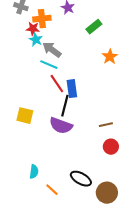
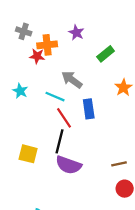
cyan star: (36, 40) -> (20, 91), moved
gray arrow: (52, 50) -> (72, 80), moved
blue rectangle: (72, 89) -> (89, 109), moved
black line: (65, 106) -> (59, 141), moved

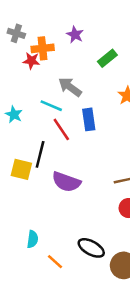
cyan star: (20, 91) -> (14, 114), moved
black line: (59, 141) -> (40, 154), moved

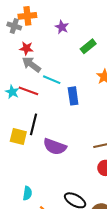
orange cross: (43, 48) -> (27, 16), moved
gray arrow: (70, 87) -> (31, 65), moved
cyan line: (51, 106) -> (52, 80), moved
red line: (61, 129) -> (28, 91), moved, turned -36

